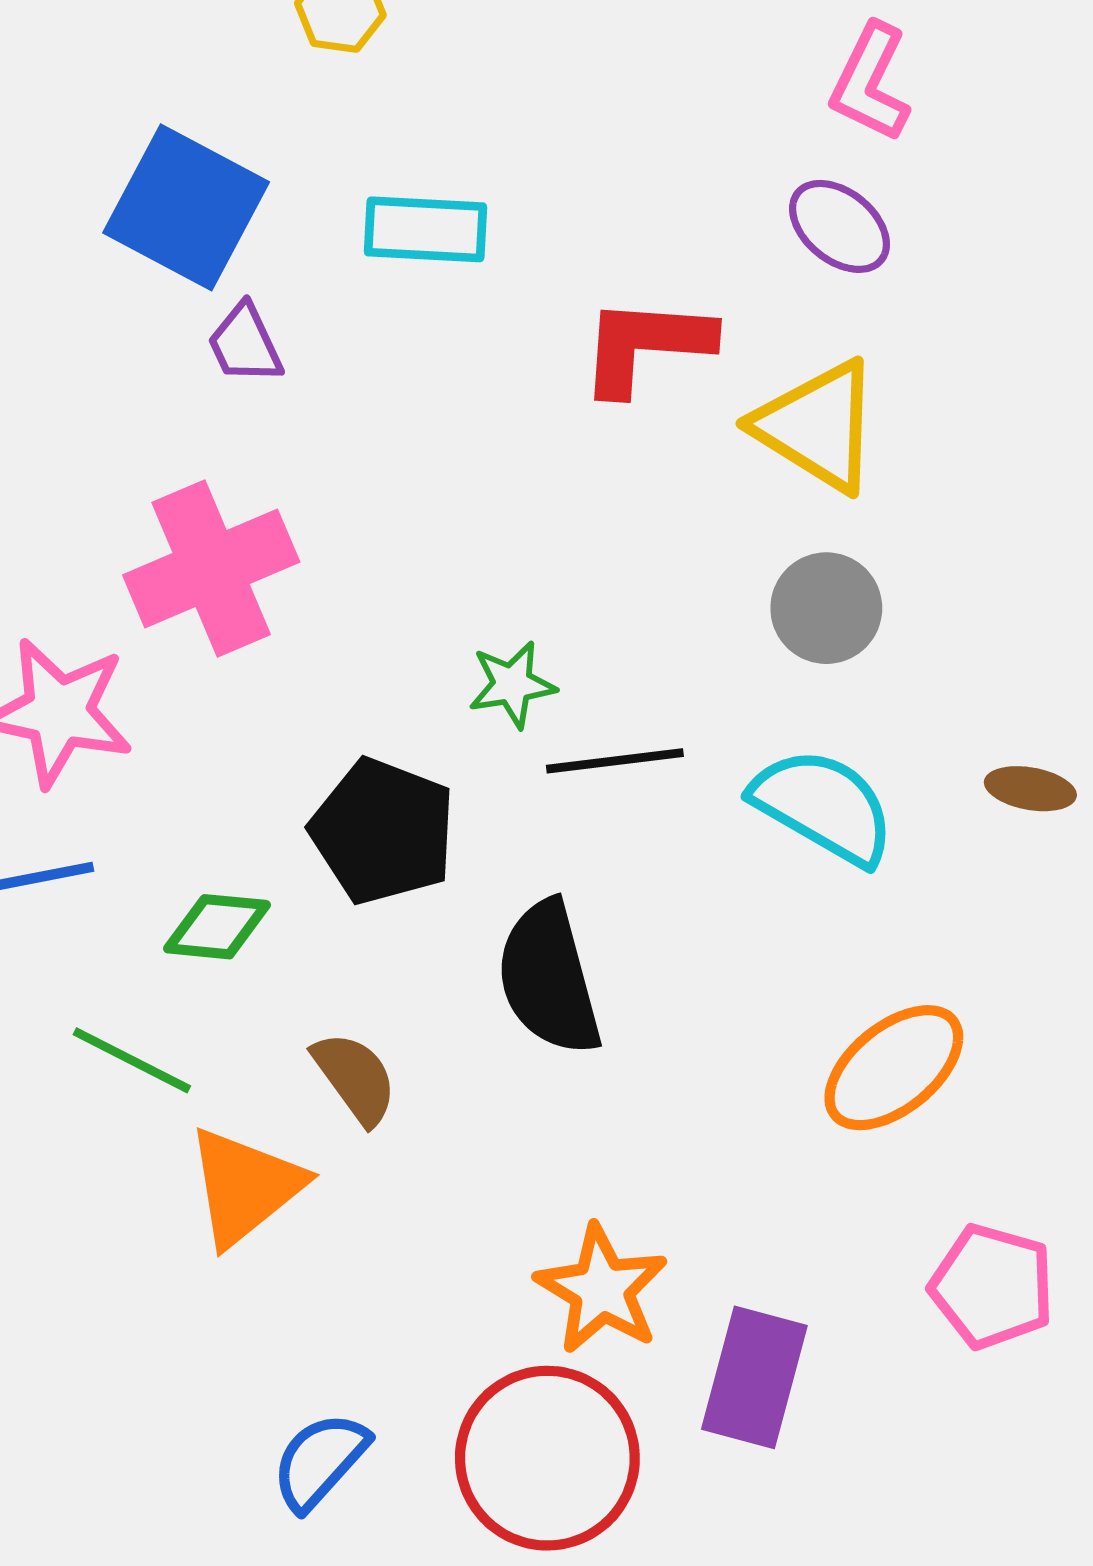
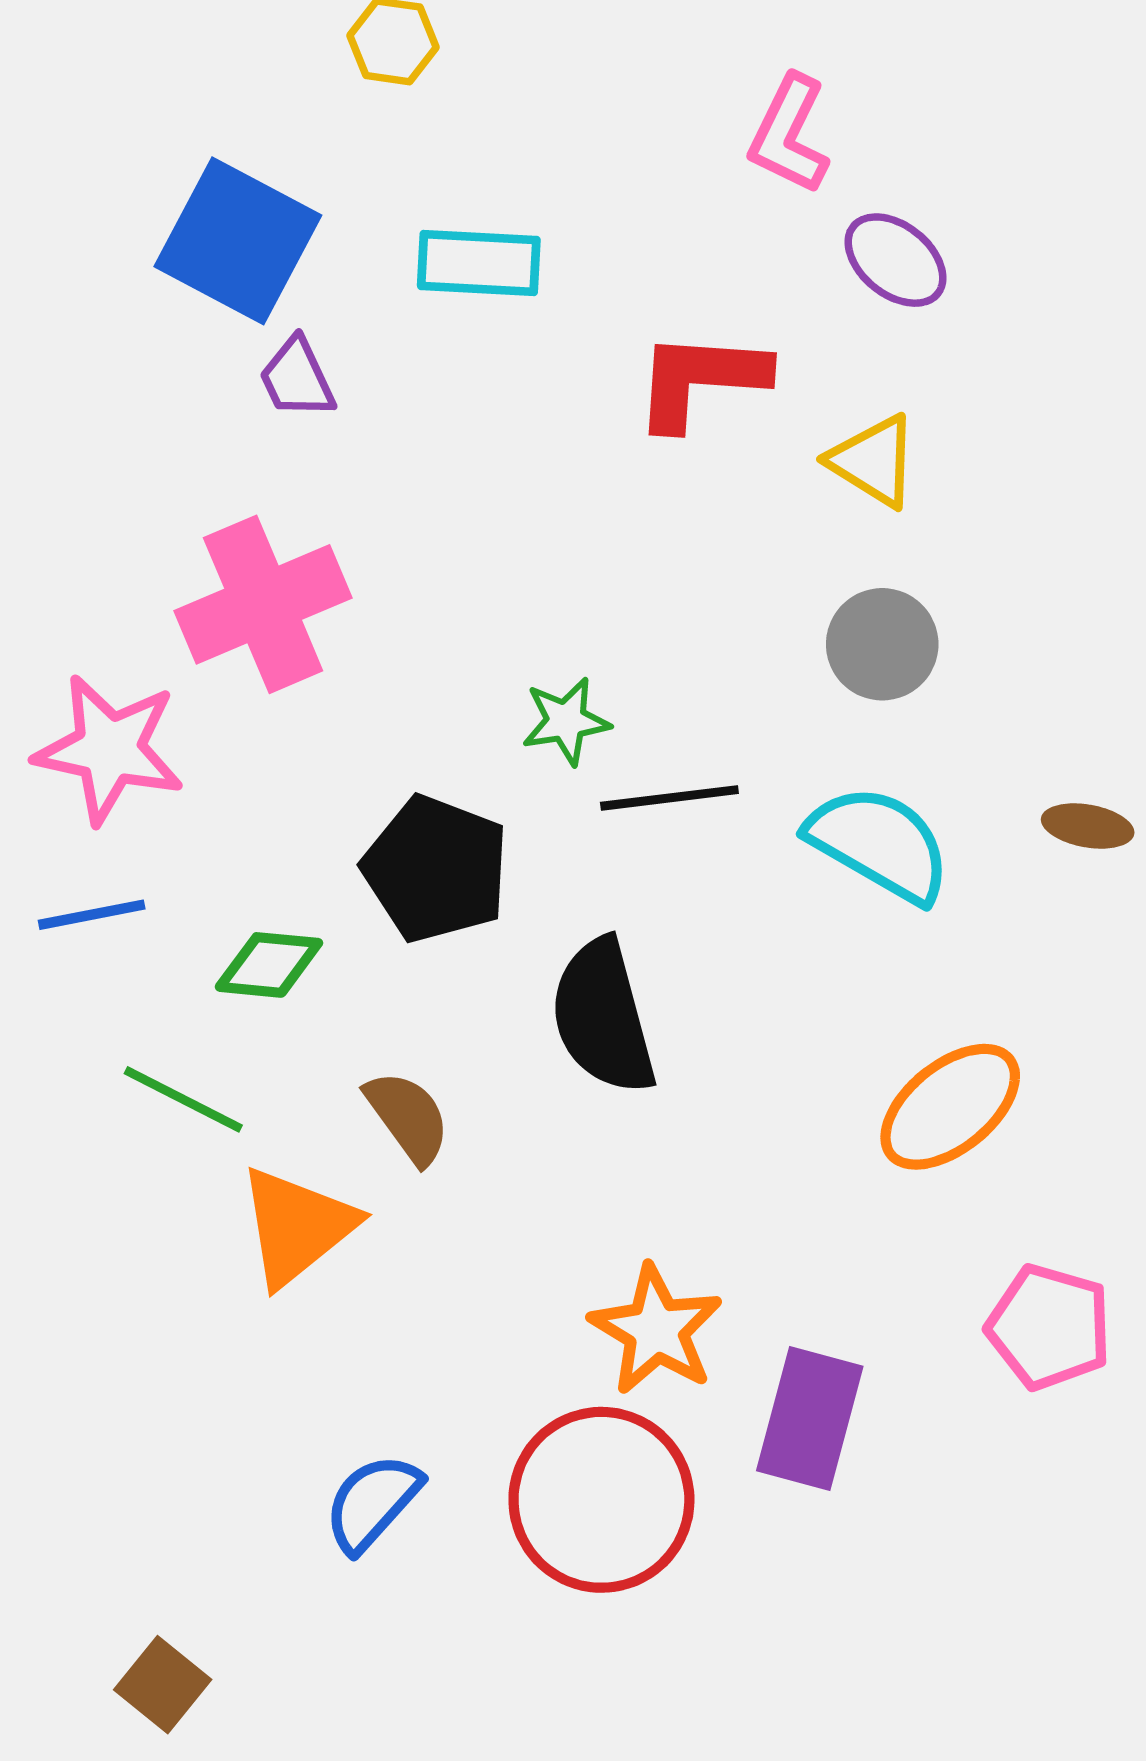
pink L-shape: (870, 83) -> (789, 134), moved
yellow triangle: (817, 426) -> (873, 461), size x0.7

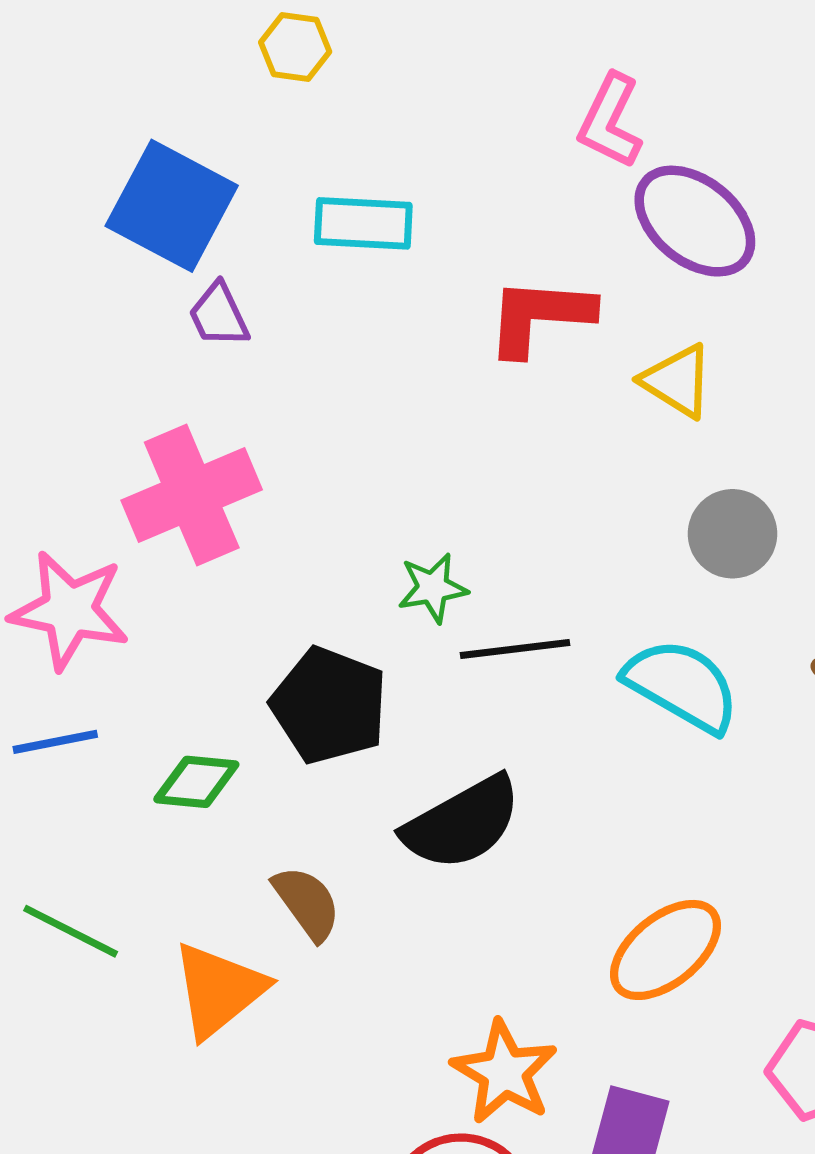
purple ellipse: (895, 260) -> (695, 221), size x1.5
gray circle: (882, 644) -> (732, 534), moved
black semicircle: (603, 1017) -> (462, 823), turned -104
green line: (183, 1099) -> (71, 931), moved
orange ellipse: (950, 1107) -> (665, 950), moved

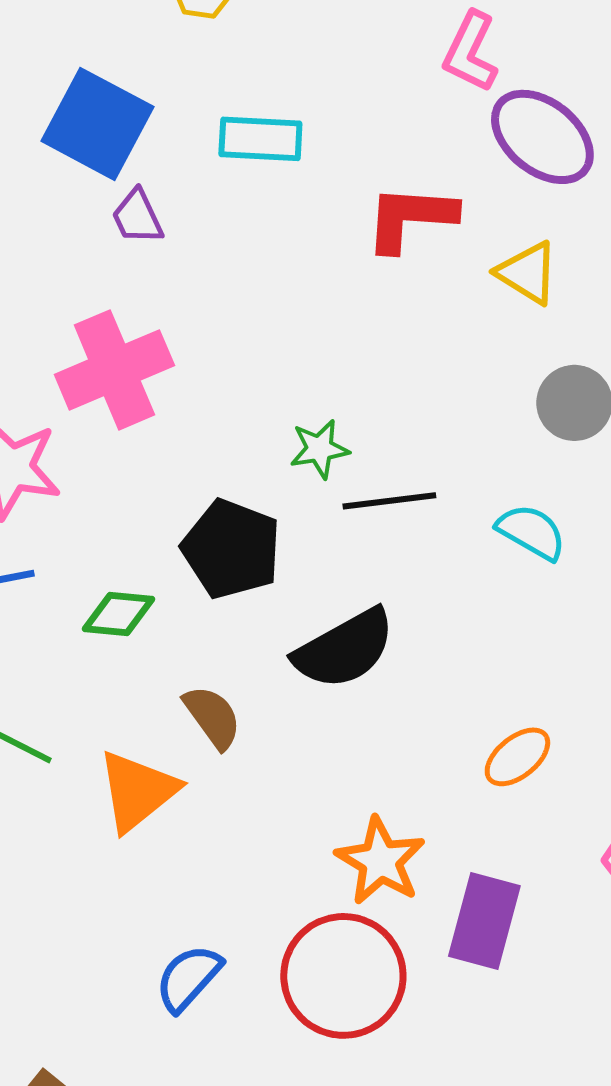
cyan semicircle: (682, 685) -> (531, 532), size x0.7
orange ellipse: (665, 950) -> (517, 757), size x0.7

